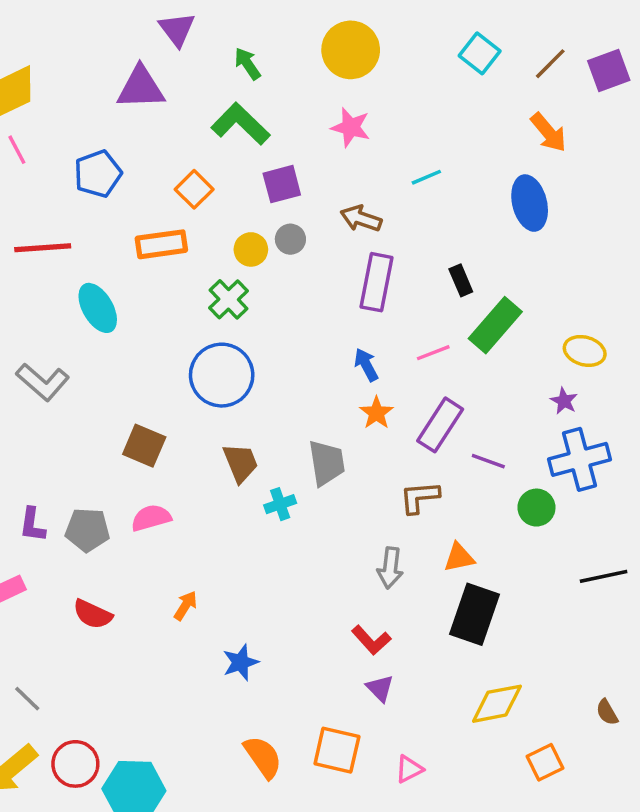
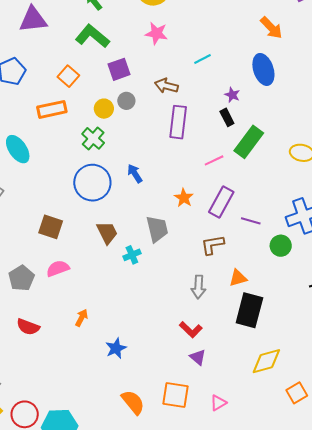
blue arrow: (366, 365) -> (135, 173), moved
purple star: (564, 401) -> (232, 95), moved
gray pentagon: (87, 530) -> (21, 278), turned -30

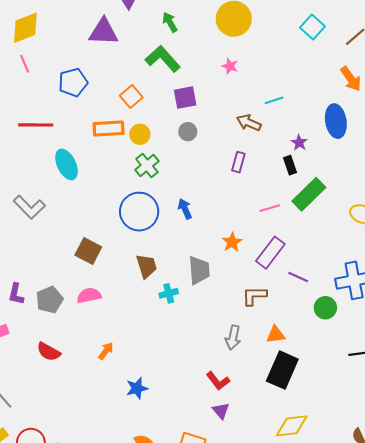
pink star: (156, 33) -> (230, 66), size x0.7
brown arrow: (166, 86) -> (249, 123), moved
yellow circle: (104, 109) -> (140, 134), moved
purple rectangle: (178, 122) -> (238, 162), size x0.6

